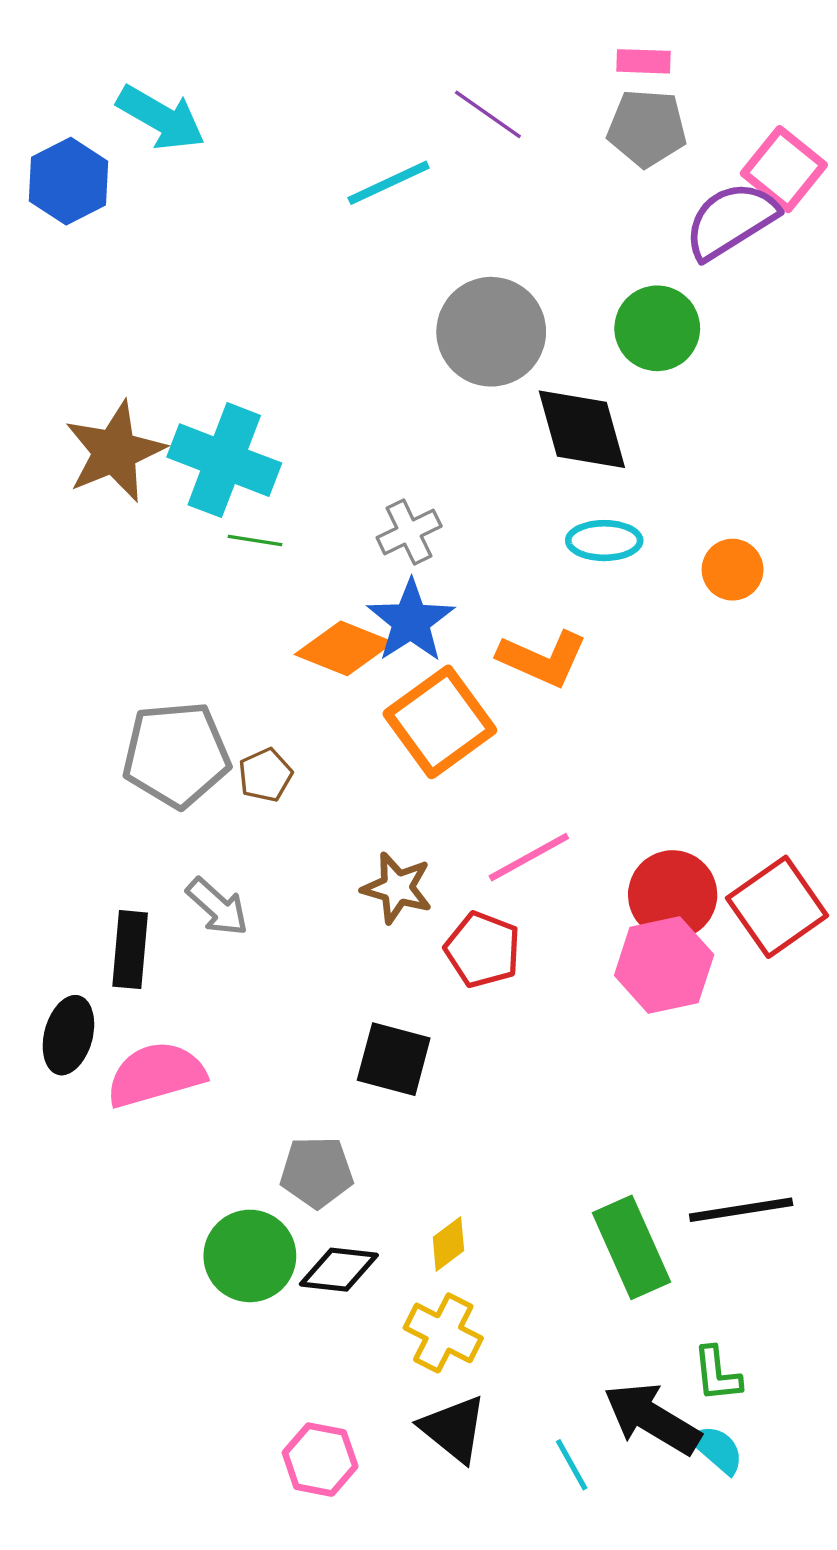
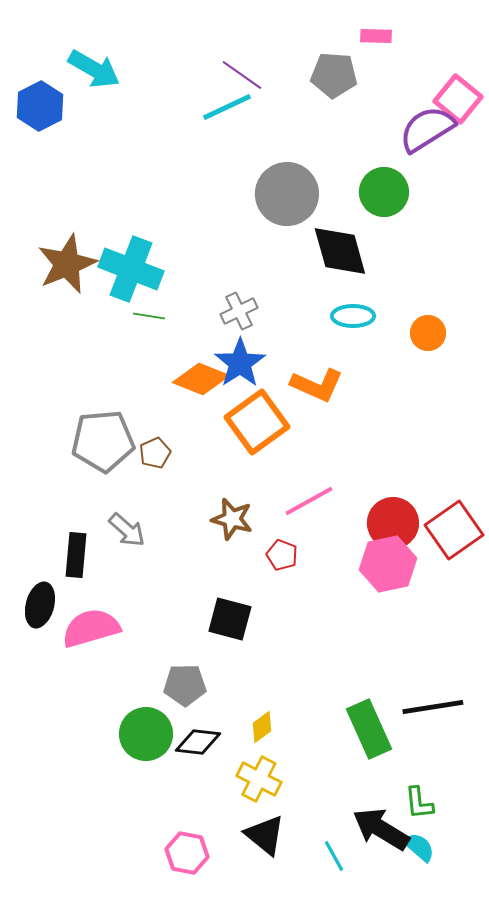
purple line: (488, 114) -> (242, 75), moved
gray pentagon: (647, 128) -> (334, 75), moved
red pentagon: (483, 950) -> (282, 555), size x0.7

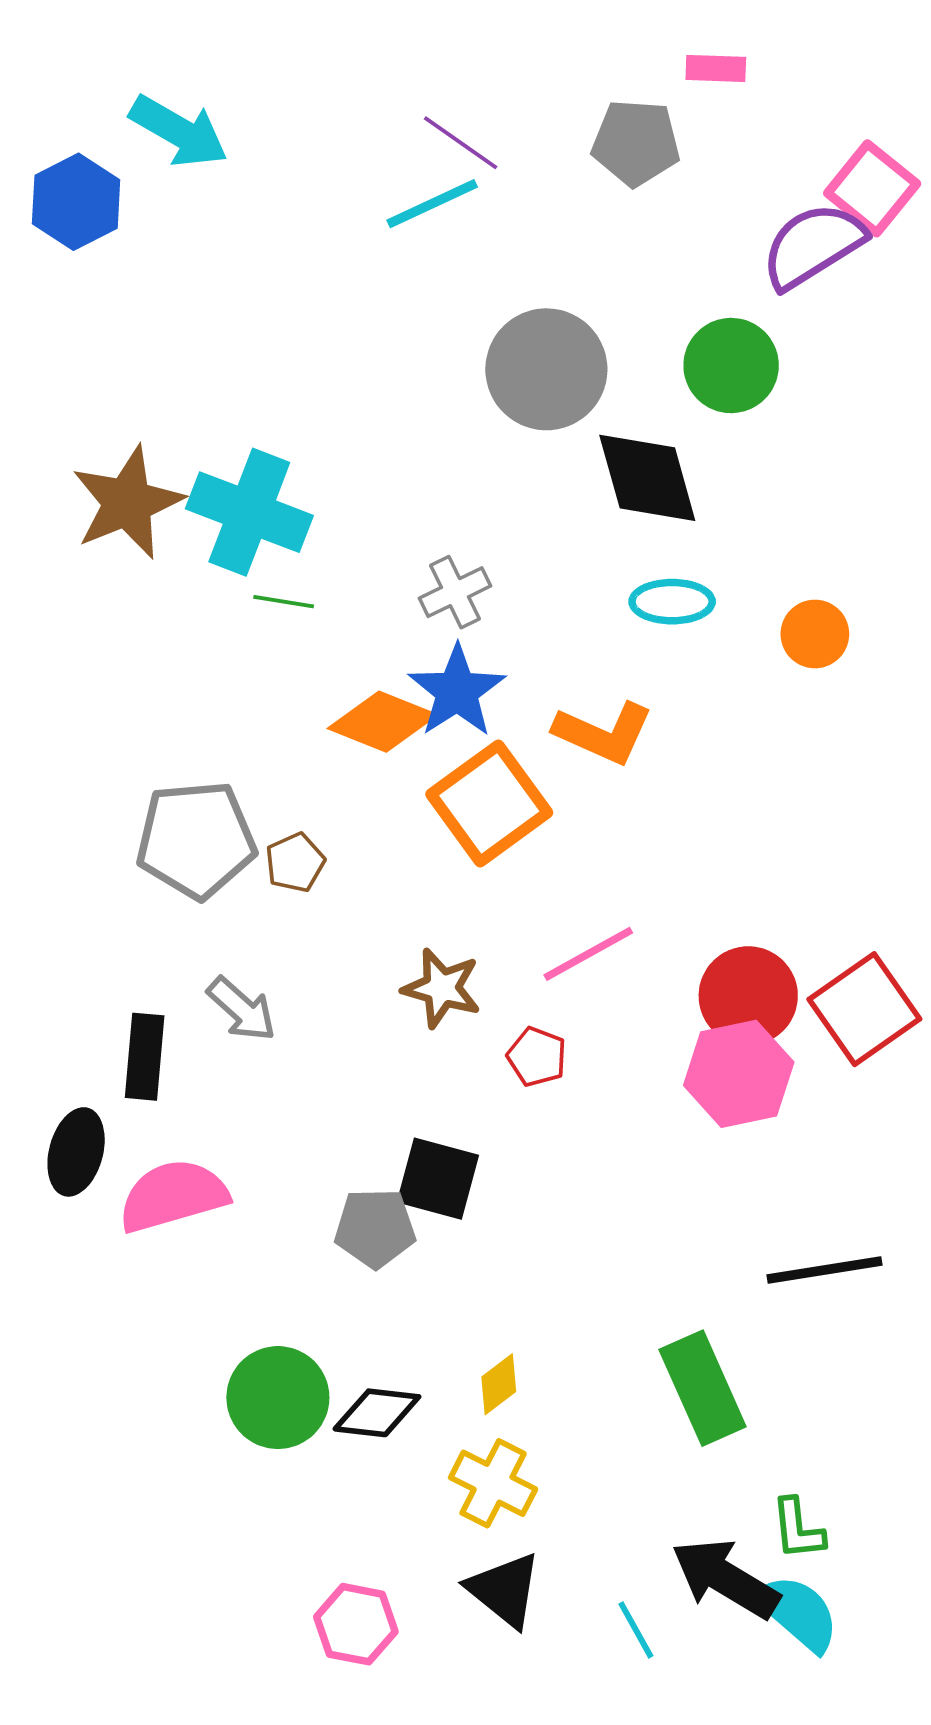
gray pentagon: (185, 685) -> (375, 1228), moved
black line: (433, 707) -> (824, 1270), moved
cyan semicircle: (419, 847) -> (798, 1613), size x1.4

